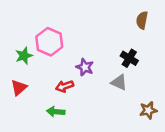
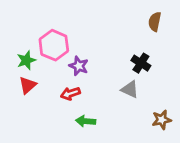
purple star: (85, 67) -> (79, 66), moved
red triangle: (19, 87) -> (28, 85), moved
green arrow: (56, 112) -> (86, 121), moved

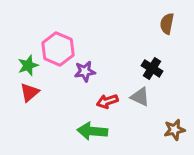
purple star: (79, 66) -> (85, 71), turned -30
red arrow: (70, 93) -> (107, 101), moved
green arrow: (86, 121) -> (92, 131), size x1.4

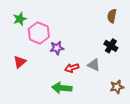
green star: (28, 65) -> (20, 19), moved
black cross: (152, 68) -> (111, 46), moved

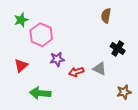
brown semicircle: (112, 16) -> (106, 16), moved
purple star: (57, 48) -> (57, 59), moved
green arrow: (62, 88) -> (40, 93), moved

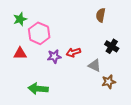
red triangle: (21, 66) -> (20, 53), moved, turned 40
red arrow: (76, 72) -> (73, 52), moved
brown star: (124, 92) -> (109, 82), moved

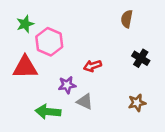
red triangle: (20, 53) -> (25, 67), size x1.5
purple star: (54, 56) -> (67, 85), moved
gray triangle: (95, 66) -> (85, 101), moved

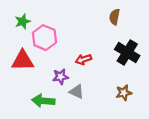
black cross: (141, 58) -> (127, 53), size x1.5

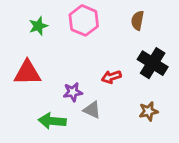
green star: (23, 21) -> (38, 26), moved
pink hexagon: (44, 38) -> (84, 20), moved
red arrow: (84, 59) -> (111, 77), moved

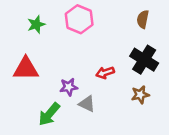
brown semicircle: (137, 20) -> (143, 19), moved
brown star: (148, 111) -> (140, 95), moved
green arrow: (52, 121) -> (49, 114), turned -55

